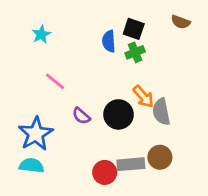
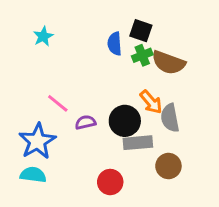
brown semicircle: (181, 22) -> (168, 63), moved, size x1.6
pink line: (55, 81) -> (58, 103), moved
purple semicircle: (81, 116) -> (85, 122), turned 126
gray rectangle: (131, 164) -> (138, 143), moved

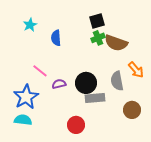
black square: (141, 31) -> (97, 21), turned -35
blue semicircle: (115, 44) -> (56, 38), moved
orange arrow: (151, 102) -> (136, 70), moved
brown circle: (168, 166) -> (132, 110), moved

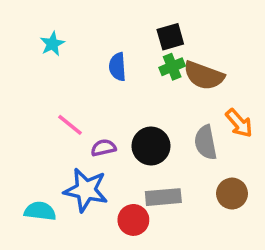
blue semicircle: (56, 38) -> (118, 67), moved
blue star: (26, 97) -> (86, 190), moved, turned -30
gray rectangle: (95, 98) -> (163, 197), moved

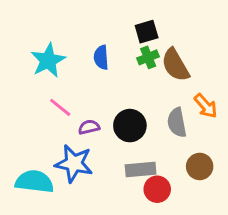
cyan star: (52, 44) -> (48, 60), moved, size x1.6
brown semicircle: (204, 76) -> (175, 65), turned 40
cyan semicircle: (40, 211) -> (34, 182), size x1.4
red circle: (133, 220) -> (157, 189), moved

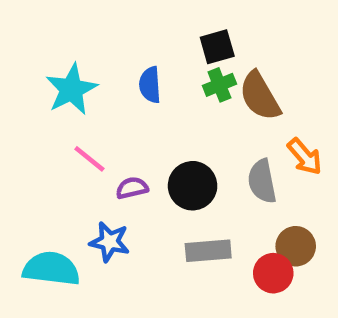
blue star: (74, 163) -> (110, 242), size x0.7
red circle: (157, 189) -> (273, 273), moved

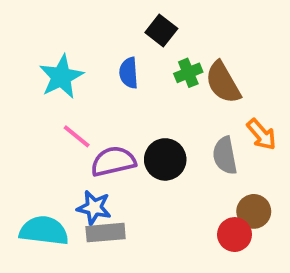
black square: (217, 47) -> (161, 30), moved, turned -36
purple semicircle: (132, 188) -> (113, 161), size x1.6
gray rectangle: (208, 251) -> (106, 233), moved

